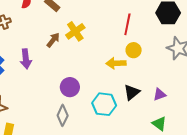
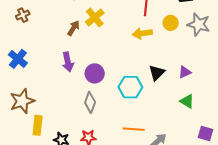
yellow circle: (134, 50) -> (171, 23), moved
purple arrow: (26, 59) -> (68, 62), moved
yellow arrow: (116, 63) -> (142, 33), moved

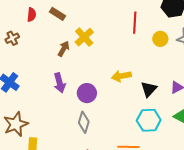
yellow arrow: (142, 33) -> (121, 76), moved
cyan hexagon: (130, 87) -> (149, 120), moved

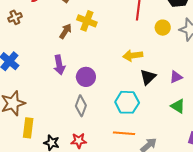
yellow cross: (84, 37) -> (87, 21), turned -30
yellow arrow: (121, 76) -> (133, 56), moved
cyan hexagon: (149, 120) -> (127, 102), moved

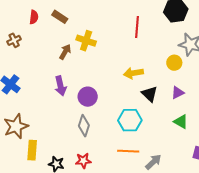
yellow circle: (163, 28) -> (174, 63), moved
black triangle: (148, 77) -> (150, 94), turned -30

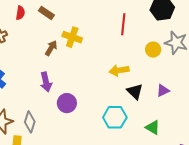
yellow circle: (174, 63) -> (153, 50), moved
purple circle: (88, 97) -> (67, 103), moved
green triangle: (181, 122) -> (153, 128), moved
gray diamond: (84, 126) -> (30, 122), moved

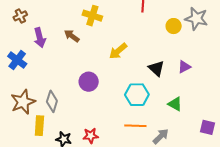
brown arrow: (51, 48) -> (72, 36), moved, turned -84
yellow arrow: (119, 70) -> (118, 51), moved, turned -30
purple arrow: (46, 82) -> (40, 38), moved

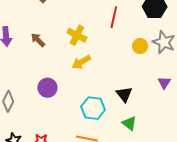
yellow cross: (92, 16) -> (77, 35), moved
purple triangle: (184, 67) -> (164, 83), moved, turned -40
black triangle: (156, 68) -> (124, 94), moved

